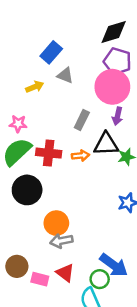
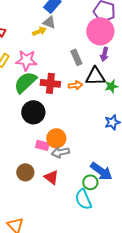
gray triangle: (65, 75) -> (49, 22), moved
gray rectangle: (82, 120) -> (76, 57), turned -49
pink star: (18, 124) -> (26, 60), size x1.5
red triangle: (65, 273) -> (51, 177), moved
pink rectangle: (40, 279) -> (42, 145), moved

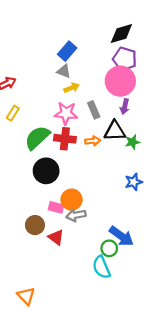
yellow arrow: (39, 31) -> (72, 88), moved
pink star: (26, 60) -> (66, 113), moved
brown circle: (25, 172) -> (35, 225), moved
red triangle: (51, 177) -> (56, 237), moved

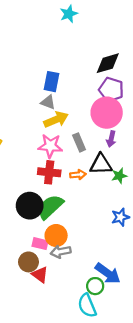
blue rectangle: (67, 51) -> (51, 82), turned -30
yellow arrow: (72, 88) -> (56, 119), size x1.5
green semicircle: (37, 138) -> (50, 207), moved
brown circle: (35, 225) -> (28, 262), moved

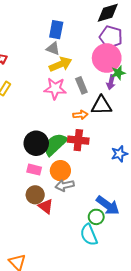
red cross: (49, 172) -> (78, 140), moved
green star: (119, 176) -> (118, 73), moved
pink rectangle: (40, 244) -> (34, 170), moved

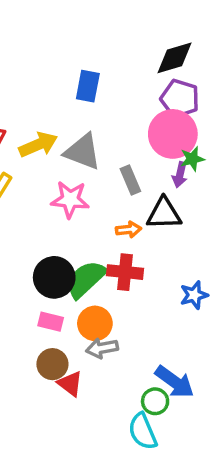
gray triangle: (53, 49) -> (83, 152), moved, size x1.6
yellow arrow: (60, 64) -> (38, 145), moved
pink star: (55, 89) -> (70, 199), moved

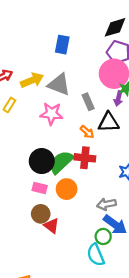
orange arrow: (129, 230) -> (87, 132), turned 48
gray arrow: (102, 348) -> (106, 204), moved

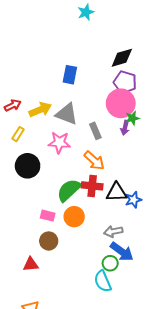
black triangle: (109, 122) -> (116, 192), moved
orange arrow: (87, 132) -> (94, 161), size x1.5
black circle: (42, 161) -> (28, 166), moved
red triangle: (51, 226) -> (31, 264), moved, turned -42

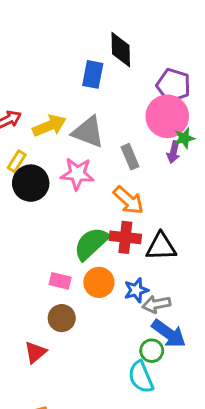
black diamond: (122, 58) -> (121, 50), moved, turned -75
black circle: (28, 166) -> (31, 183), moved
blue star: (133, 200) -> (136, 290), moved
red triangle: (31, 264) -> (35, 352), turned -35

